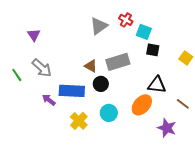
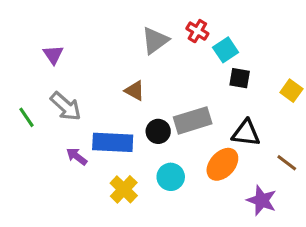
cyan square: (144, 32) -> (226, 50), turned 35
gray rectangle: (118, 62) -> (193, 120), moved
brown triangle: (91, 66) -> (135, 91), moved

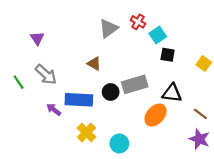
cyan circle: (171, 177) -> (119, 143), moved
purple star: (262, 200) -> (199, 139), moved

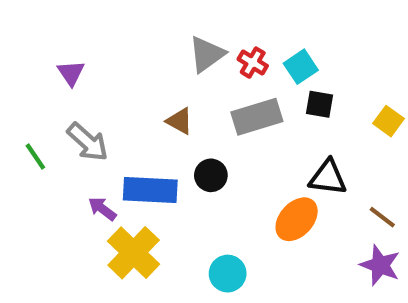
red cross: (138, 22) -> (253, 63), moved
gray rectangle: (135, 84) -> (257, 117), moved
yellow cross: (87, 133) -> (134, 253), moved, size x1.4

